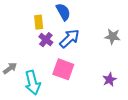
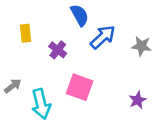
yellow rectangle: (39, 22) -> (26, 33), moved
blue arrow: (69, 39) -> (103, 37), moved

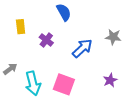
blue arrow: (103, 37) -> (82, 48), moved
pink square: (80, 87) -> (64, 84), moved

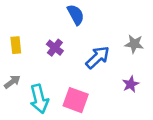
yellow rectangle: (21, 27) -> (16, 45), moved
purple star: (110, 80) -> (131, 84), moved

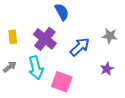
purple cross: (55, 48) -> (45, 39), size x1.6
cyan arrow: (39, 99) -> (36, 68), moved

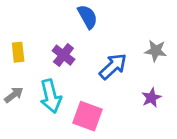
purple cross: (45, 39) -> (63, 55), size x0.7

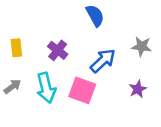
blue semicircle: (88, 17) -> (95, 15), moved
pink square: (88, 116) -> (82, 90), moved

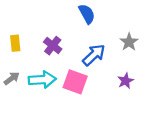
gray star: (142, 46) -> (129, 42), turned 30
cyan arrow: (46, 88) -> (42, 80), turned -80

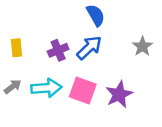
purple cross: (53, 46) -> (58, 50), turned 30
blue arrow: (94, 55) -> (89, 48), moved
purple star: (126, 81) -> (119, 94), moved, size x1.5

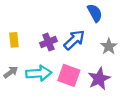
blue semicircle: (96, 15) -> (95, 13), moved
gray star: (142, 46) -> (109, 46), moved

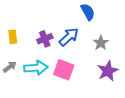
purple star: (99, 79) -> (108, 71), moved

